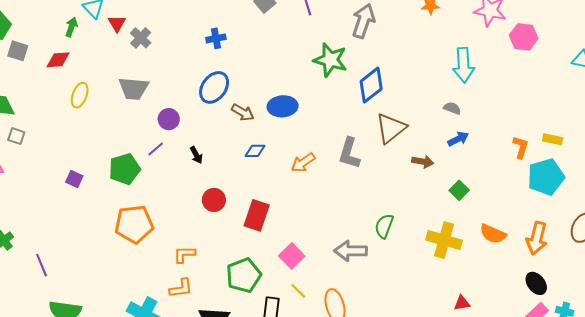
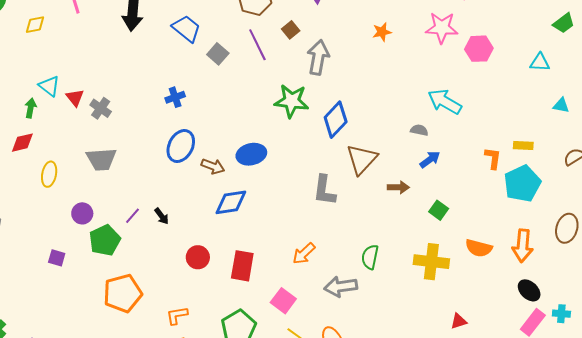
cyan arrow: (464, 65) -> (445, 102), moved, turned 132
purple circle: (169, 119) -> (82, 213), moved
blue diamond: (255, 151) -> (231, 202), size x1.6
black arrow: (196, 155) -> (162, 216), moved
orange arrow: (303, 163) -> (304, 254), moved

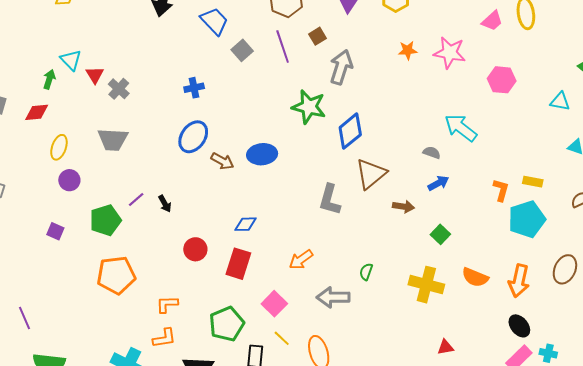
pink star: (442, 28) -> (450, 53), moved
blue diamond: (231, 202) -> (246, 224), moved, size x0.7
purple circle: (82, 213) -> (69, 180), moved
green semicircle: (370, 257) -> (366, 272), size x0.7

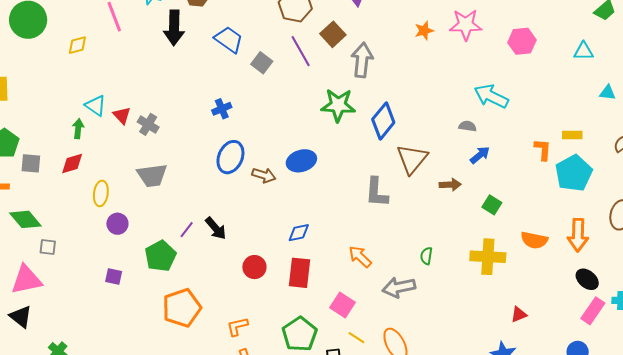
brown square: (317, 36) -> (333, 34), size x1.4
black arrow: (165, 204) -> (216, 228), size x1.4
orange arrow: (301, 260) -> (360, 257), turned 90

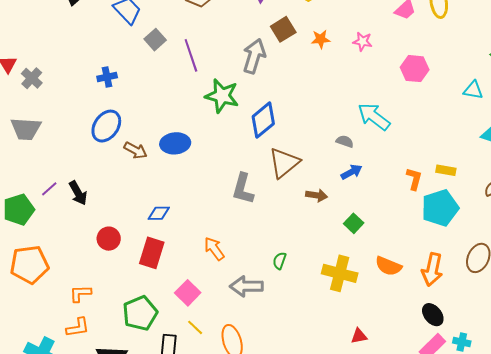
pink star: (466, 25) -> (363, 41), size x0.6
brown square: (333, 34) -> (283, 29), moved
purple line: (301, 51) -> (191, 55), moved

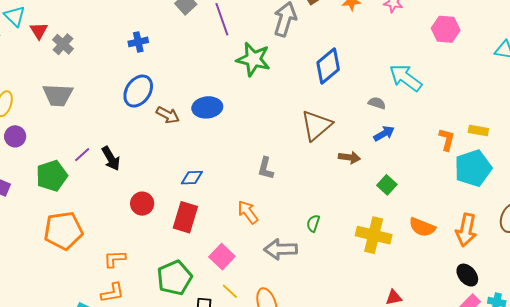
blue diamond: (263, 120) -> (328, 66), moved
gray L-shape: (243, 189) -> (266, 168), moved, size x0.7

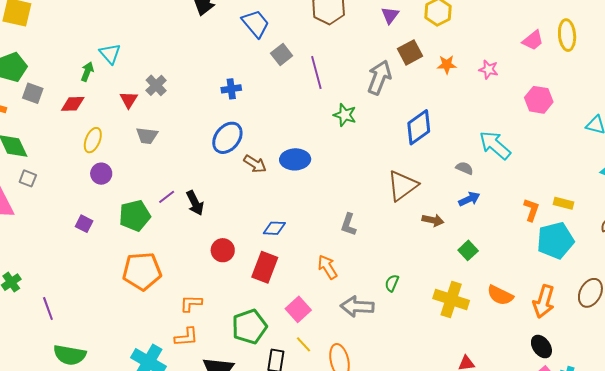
red triangle: (39, 31) -> (129, 100), moved
green star: (253, 59) -> (345, 115), size x0.7
gray trapezoid: (58, 95) -> (147, 136), size x0.7

